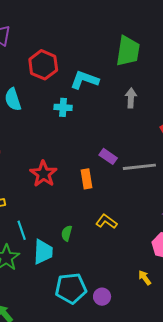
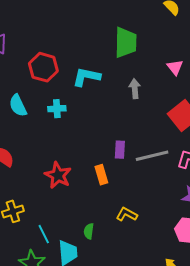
cyan cross: (63, 107) -> (57, 109), moved
purple rectangle: (108, 156) -> (120, 150), turned 66

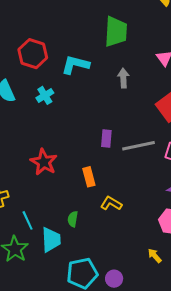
cyan cross: (57, 109) -> (45, 95), turned -30
orange rectangle: (101, 175) -> (89, 177), moved

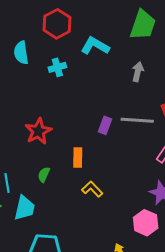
gray line: (138, 146) -> (137, 120), moved
green semicircle: (73, 219) -> (44, 175), moved

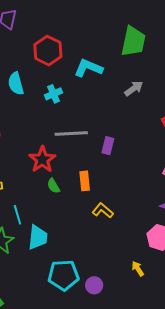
gray arrow: (138, 72) -> (134, 88), turned 48
gray line: (137, 120) -> (71, 133), moved
green semicircle: (44, 175) -> (53, 186), moved, turned -49

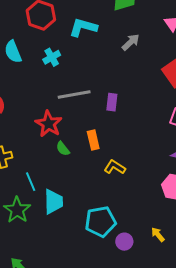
yellow arrow: (138, 269) -> (158, 235), moved
cyan pentagon: (63, 275) -> (100, 222), moved
purple circle: (94, 285) -> (124, 242), moved

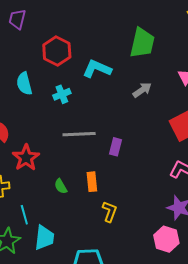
red star: (49, 124) -> (26, 158), moved
yellow L-shape: (115, 167) -> (110, 212), turned 70

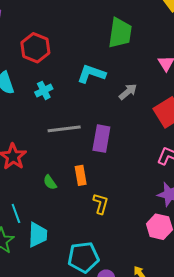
cyan L-shape: (97, 69) -> (91, 74), moved
gray arrow: (142, 90) -> (128, 92), moved
purple rectangle: (116, 147) -> (101, 139), size x1.5

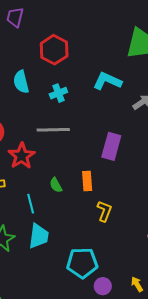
gray line: (64, 129) -> (53, 130), moved
cyan line: (16, 213) -> (31, 204), moved

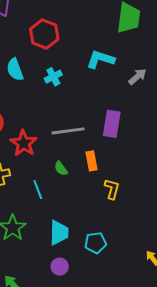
gray line: (53, 130) -> (68, 131), moved
cyan trapezoid: (39, 236) -> (59, 233), moved
cyan pentagon: (82, 263) -> (96, 243), size x0.7
purple circle: (103, 286) -> (60, 267), moved

